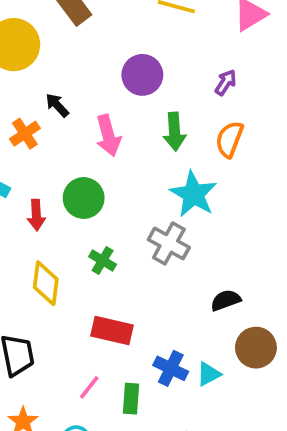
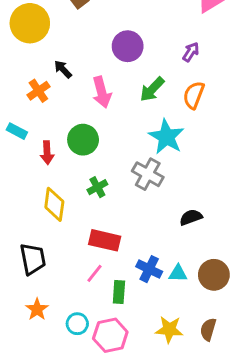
green arrow: (175, 132) -> (152, 89), turned 48
green cross: (103, 260) -> (97, 187), turned 30
brown circle: (256, 348) -> (214, 275), moved
cyan triangle: (209, 374) -> (178, 273), turned 30
pink line: (89, 387) -> (95, 273), moved

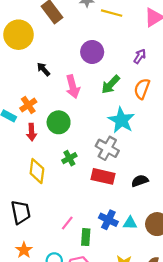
orange cross: (38, 91) -> (28, 105), moved
red rectangle: (105, 240) -> (103, 176), moved

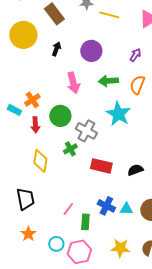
black arrow: (43, 69) -> (56, 49), moved, turned 64
green arrow: (111, 84) -> (108, 81), turned 42
gray cross: (107, 148) -> (86, 131), moved

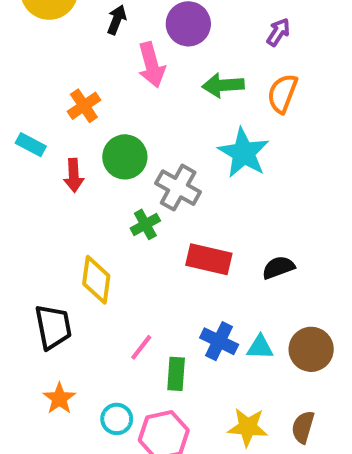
pink arrow: (73, 83) -> (151, 65), moved
orange cross: (32, 100) -> (84, 106), moved
yellow diamond: (40, 161) -> (96, 280), moved

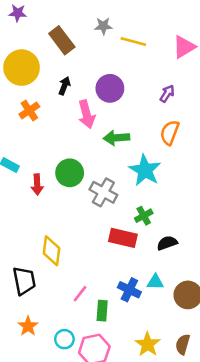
green arrow: (223, 85) -> (116, 138), moved
orange cross: (84, 106) -> (29, 110), moved
green cross: (145, 224) -> (144, 216), moved
cyan triangle: (260, 347) -> (155, 282), moved
yellow star: (248, 427) -> (148, 344), turned 30

